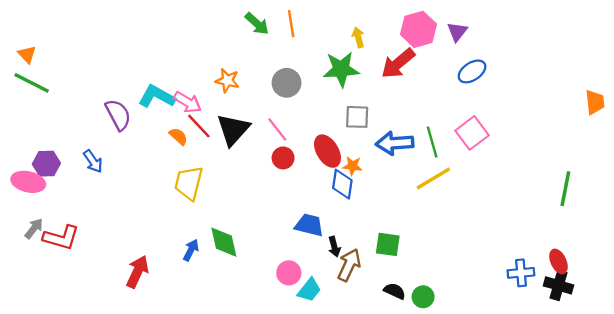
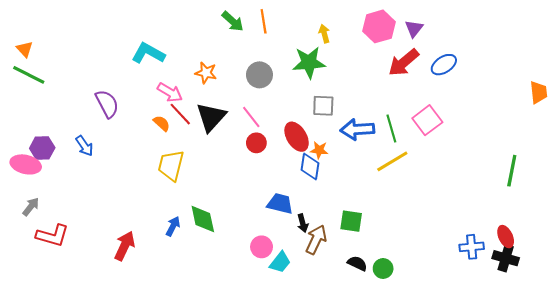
red arrow: (398, 63) -> (404, 63), moved
blue ellipse: (472, 71) -> (444, 65), moved
cyan L-shape: (157, 96) -> (148, 53), moved
red L-shape: (61, 238) -> (52, 236), moved

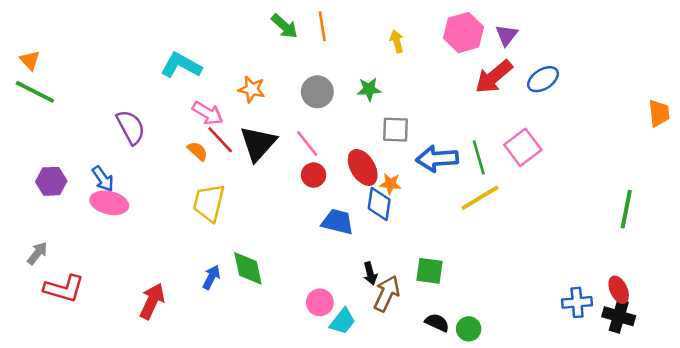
green star: (309, 63) -> (369, 89), moved, size x0.6
pink ellipse: (26, 164) -> (109, 203), moved
blue trapezoid: (280, 204) -> (337, 222), moved

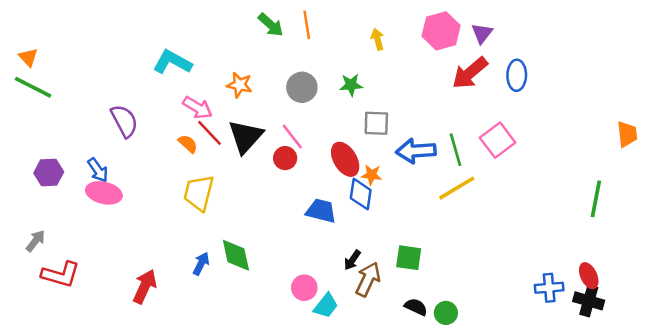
blue ellipse: (543, 79) -> (517, 75), turned -56
orange trapezoid: (659, 113) -> (627, 134), moved
red circle: (314, 175) -> (285, 158), moved
black arrow: (370, 273) -> (352, 260), turned 50

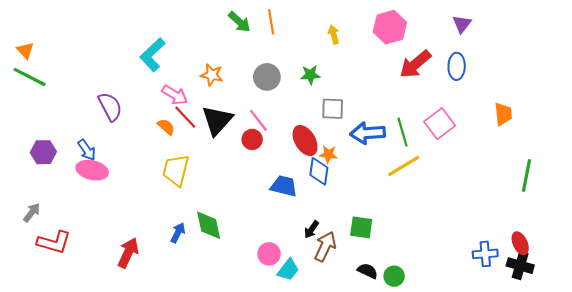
purple triangle: (482, 33) -> (462, 24), moved
cyan L-shape: (172, 62) -> (152, 55), turned -72
orange trapezoid: (627, 134) -> (503, 114), moved

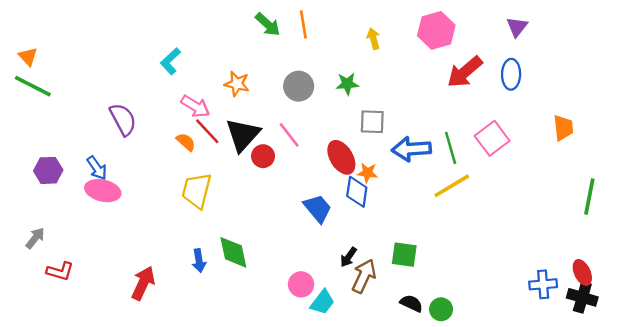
cyan L-shape: (152, 55) -> (170, 61), size x0.7
red circle: (252, 139) -> (263, 156), moved
blue trapezoid: (284, 186) -> (318, 208), turned 36
blue arrow: (178, 233) -> (199, 261), turned 144
red L-shape: (54, 242) -> (60, 271), size x0.7

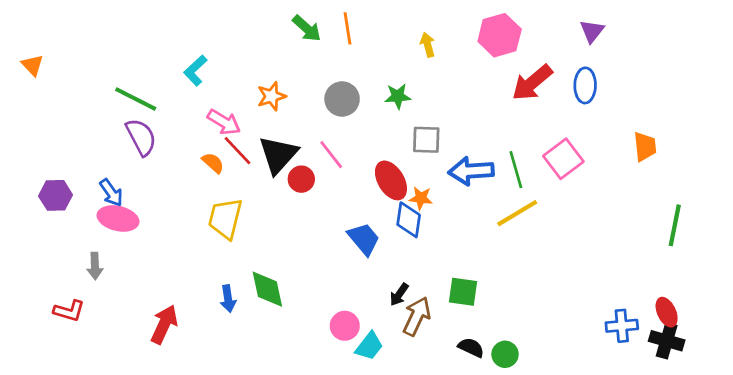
orange star: (237, 84) -> (271, 96), turned -30
green line: (33, 86) -> (136, 99), moved
gray arrow: (35, 238) -> (95, 266), moved, turned 140

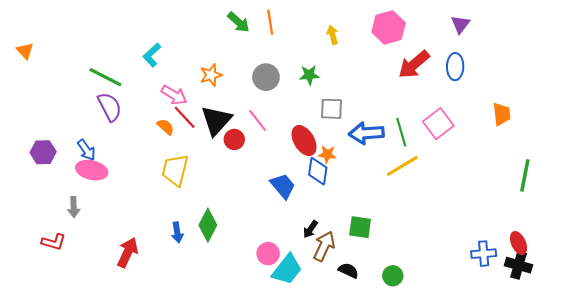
green diamond: (267, 289) -> (208, 225), turned 40
cyan trapezoid: (369, 346) -> (287, 269), size x1.4
black semicircle: (471, 347) -> (348, 270), moved

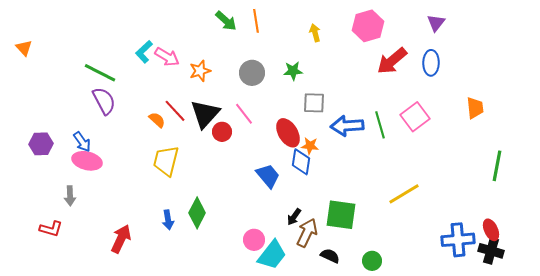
pink arrow: (174, 95) -> (167, 57), moved
yellow line: (402, 166) -> (404, 194), moved
green square: (360, 227) -> (341, 215), size x1.4
blue cross: (484, 254) -> (458, 240), size x1.4

